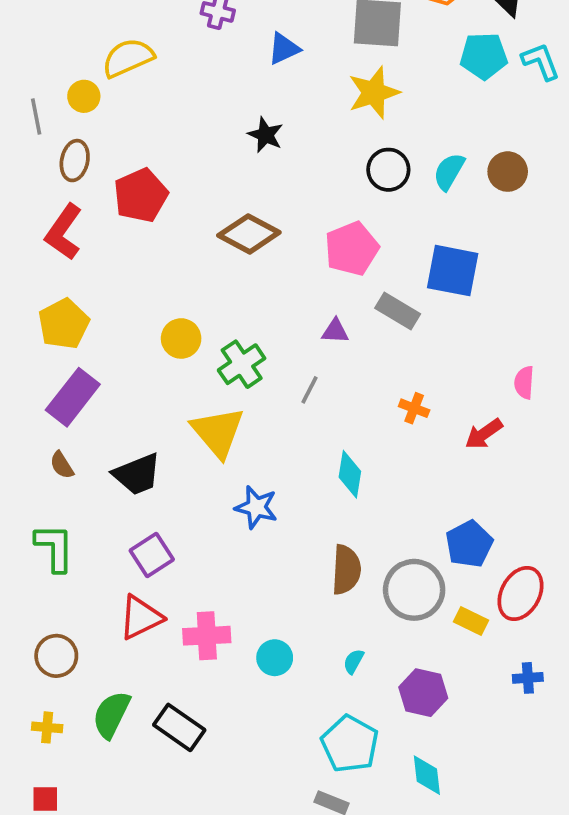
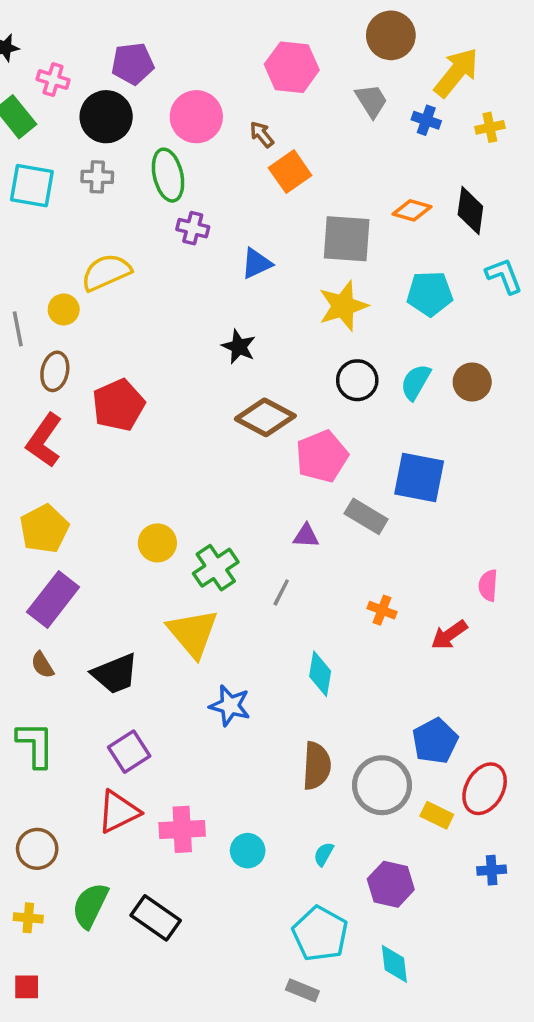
cyan pentagon: (484, 56) -> (430, 294), moved
brown diamond: (249, 234) -> (265, 417), moved

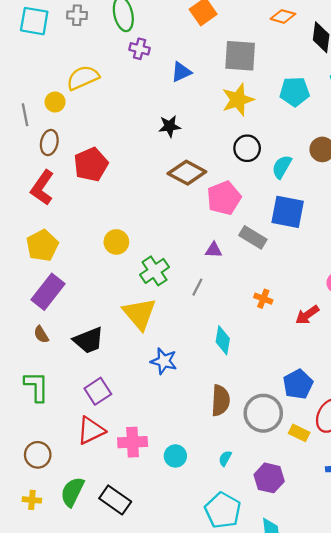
orange diamond: (412, 210) -> (283, 16), moved
black star: (239, 347) -> (170, 126), turned -30
cyan semicircle: (416, 382) -> (282, 167), moved
yellow circle: (157, 543) -> (116, 242), moved

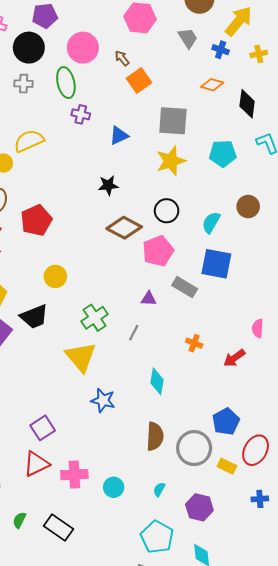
black circle: (247, 148) -> (167, 211), moved
yellow circle: (116, 242) -> (55, 276), moved
black trapezoid: (89, 340) -> (34, 317), moved
green semicircle: (72, 492) -> (19, 520), size x0.6

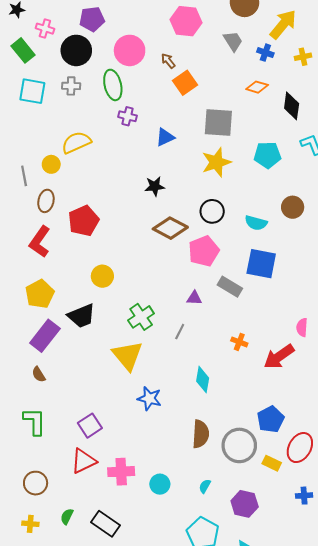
cyan semicircle: (211, 222) -> (256, 223), turned -105
red arrow: (234, 358) -> (279, 357), size x1.4

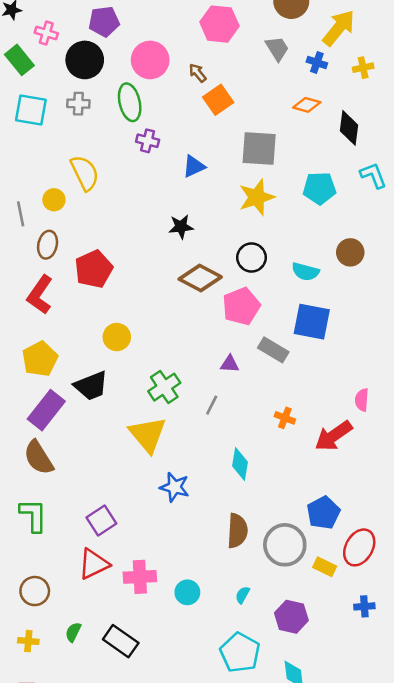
yellow semicircle: (76, 142) -> (85, 173), turned 88
brown semicircle: (39, 374) -> (39, 458), size x1.8

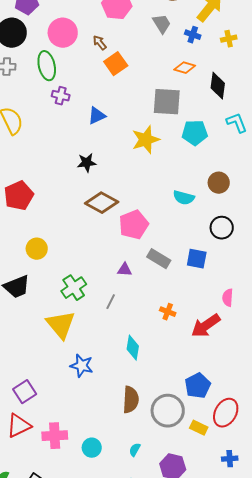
gray square: (259, 148) -> (167, 102), moved
black circle: (251, 258) -> (222, 228), moved
blue square: (312, 322) -> (197, 259), moved, size x0.7

